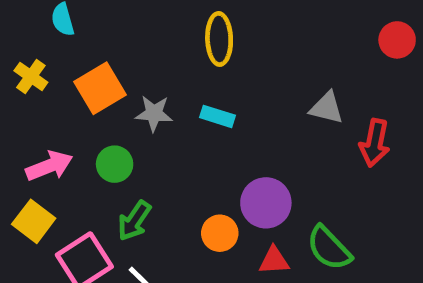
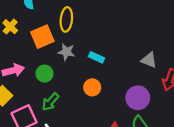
yellow ellipse: (219, 39) -> (66, 19), moved
purple circle: (266, 203) -> (138, 98), moved
orange circle: (220, 233) -> (92, 87), moved

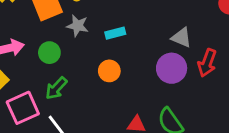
cyan rectangle: (96, 57) -> (115, 33), turned -40
purple circle: (138, 98) -> (172, 68), moved

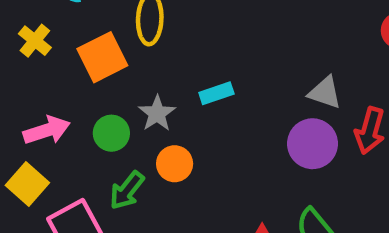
gray star: (78, 26) -> (157, 113), moved, turned 30
orange circle: (109, 71) -> (175, 164), moved

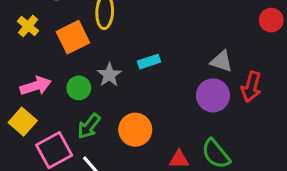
orange circle: (175, 164) -> (135, 130), moved, size x1.4

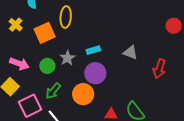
gray triangle: (221, 61) -> (130, 52), moved
pink arrow: (36, 86) -> (19, 64), turned 36
purple circle: (213, 95) -> (95, 73), moved

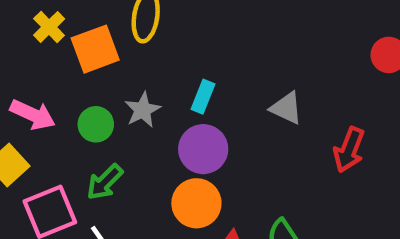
yellow cross: (16, 25) -> (49, 27), moved
cyan rectangle: (93, 50) -> (203, 97), turned -56
orange circle: (83, 94) -> (196, 203), moved

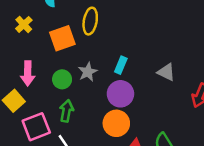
yellow cross: (49, 27) -> (24, 24), moved
pink arrow: (33, 115) -> (28, 73), turned 65
green arrow: (105, 182) -> (66, 111), turned 145

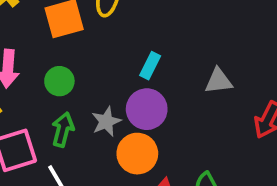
gray star: (88, 72) -> (106, 122), moved
gray triangle: (166, 72) -> (218, 81), turned -36

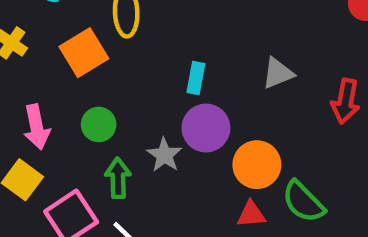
orange circle: (137, 154) -> (257, 165), moved

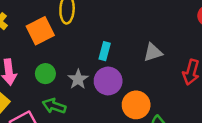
gray star: (164, 155) -> (78, 79), moved
green arrow: (118, 178) -> (54, 106), turned -75

